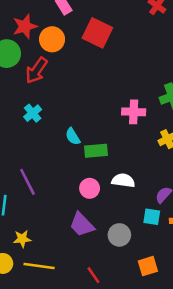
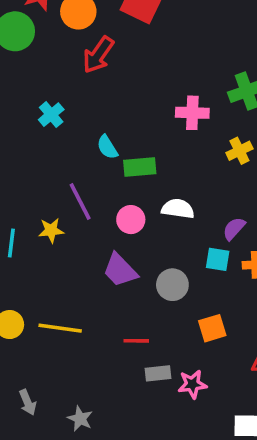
red arrow: (36, 70) -> (98, 55), moved
purple line: (27, 182) -> (80, 201), moved
yellow star: (22, 239) -> (51, 230), moved
red line: (93, 275) -> (136, 341), turned -54

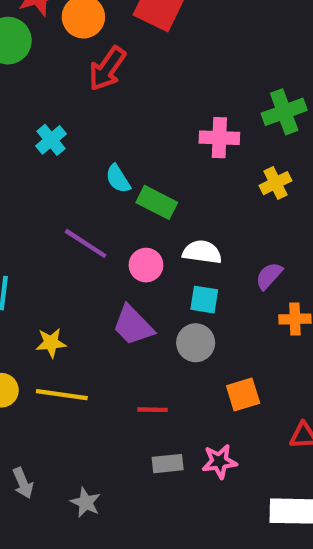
green rectangle: (140, 167) -> (157, 202), turned 32
purple line: (80, 201) -> (86, 243), turned -30
yellow star: (51, 230) -> (51, 343), moved
cyan square: (218, 259) -> (204, 300), moved
gray rectangle: (158, 373) -> (168, 464), moved

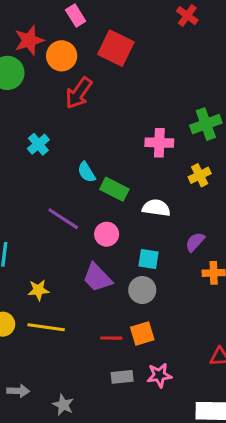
white semicircle: (202, 252) -> (156, 208), moved
orange square: (243, 395) -> (142, 333), moved
gray arrow: (23, 483) -> (18, 391), turned -65

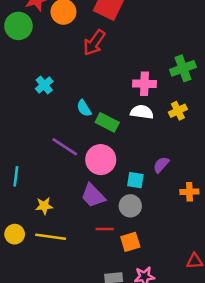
red arrow: (79, 93) -> (94, 43), moved
white semicircle: (156, 208) -> (142, 112), moved
pink circle: (107, 234) -> (101, 160), size x1.5
purple semicircle: (195, 242) -> (161, 165), moved
red line: (111, 338) -> (105, 229), moved

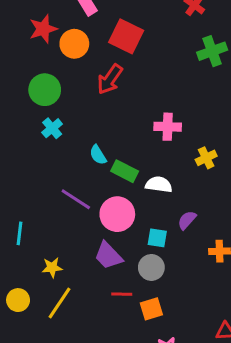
green circle: (18, 26) -> (45, 90), moved
green cross: (183, 68) -> (212, 51), moved
white semicircle: (142, 112) -> (159, 185), moved
yellow line: (51, 237) -> (59, 303), turned -64

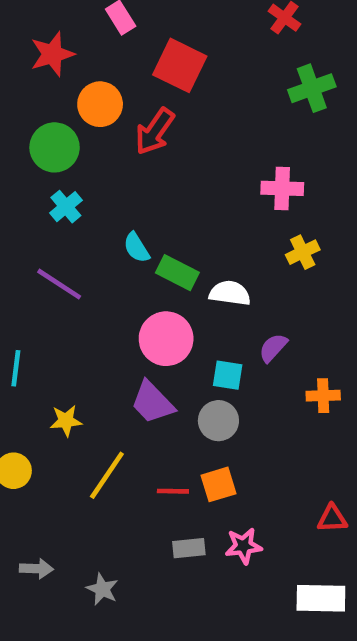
orange circle: (74, 44) -> (100, 104), moved
pink cross: (168, 127) -> (282, 188), moved
purple line: (76, 199) -> (59, 284), moved
red line: (122, 294) -> (173, 491), moved
yellow line: (59, 303) -> (107, 475), moved

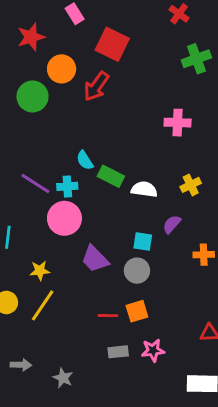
cyan cross: (66, 207) -> (67, 186), moved, turned 36
yellow cross: (303, 252) -> (191, 185), moved
pink circle: (166, 339) -> (64, 218), moved
yellow line: (107, 475) -> (43, 305), moved

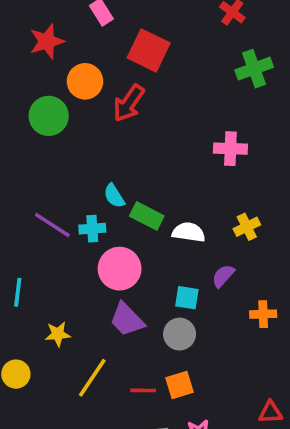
pink circle: (64, 218) -> (120, 269), moved
yellow line: (43, 305) -> (92, 378), moved

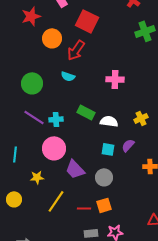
green circle: (49, 116) -> (32, 83), moved
pink cross: (230, 149) -> (115, 79), moved
cyan semicircle: (114, 196) -> (68, 76), moved, turned -40
pink circle: (120, 269) -> (54, 148), moved
cyan square: (187, 298) -> (108, 149), moved

